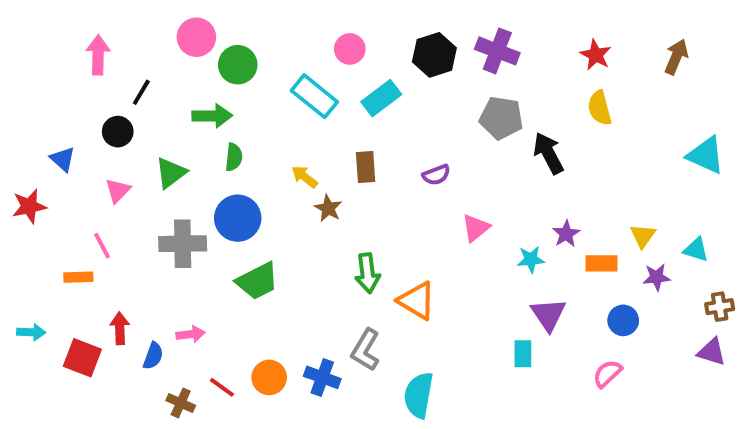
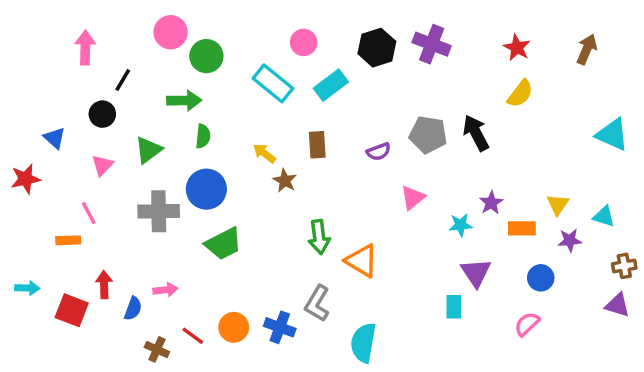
yellow semicircle: (600, 108) -> (520, 94), turned -128
gray pentagon: (501, 118) -> (428, 135), moved

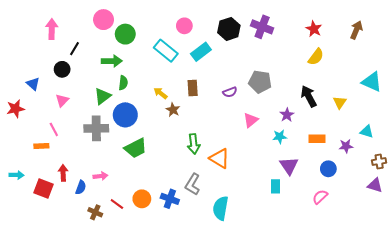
black arrow: (476, 133) -> (309, 96), moved
green triangle: (148, 150) -> (102, 96), moved
purple star: (491, 203) -> (287, 115), moved
yellow triangle: (558, 204) -> (340, 102), moved

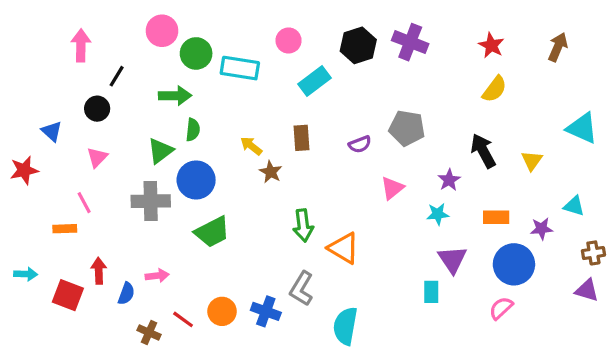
cyan rectangle: (166, 51) -> (240, 68), moved, turned -30
blue circle: (328, 169) -> (514, 264), size x1.6

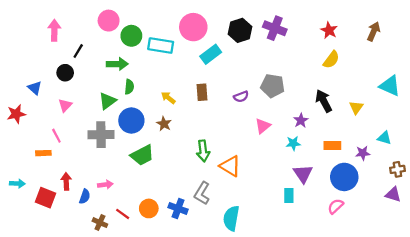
pink circle: (289, 40) -> (193, 27), size x1.6
brown star: (271, 172) -> (164, 124), moved

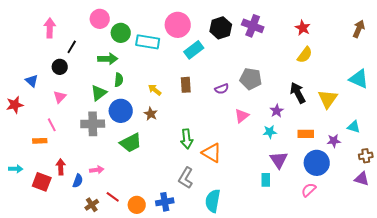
brown arrow: (374, 31) -> (359, 29), moved
yellow triangle: (356, 107) -> (328, 99), size x1.5
orange circle: (149, 208) -> (137, 205), moved
blue cross: (178, 208) -> (165, 202), moved, turned -30
brown cross: (100, 223) -> (92, 205), turned 32

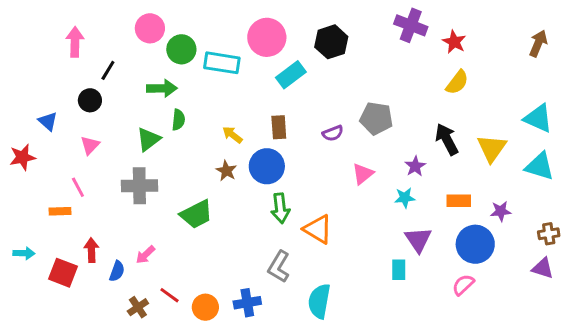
purple cross: (253, 26) -> (411, 25), moved
blue circle: (121, 111) -> (267, 166), moved
cyan triangle: (354, 127) -> (540, 166), moved, size x1.5
pink arrow: (97, 170) -> (145, 255), turned 144

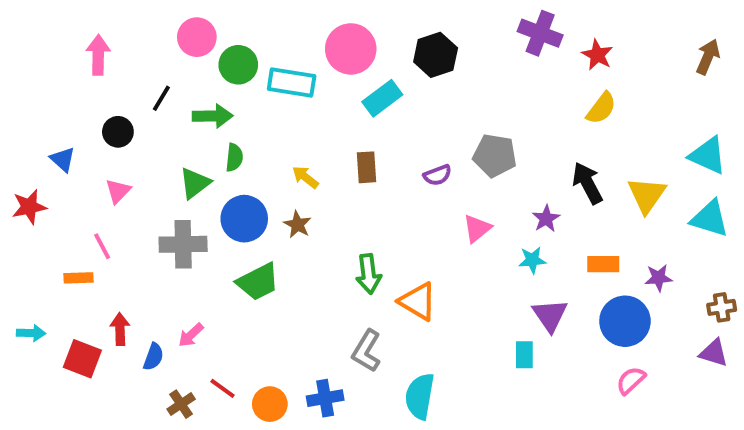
black line: (108, 70) -> (161, 98), moved
blue circle: (267, 166) -> (244, 219), moved
pink semicircle: (463, 285) -> (631, 380), moved

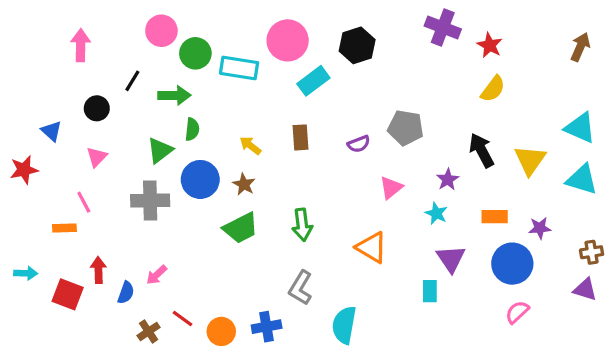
cyan star: (532, 260) -> (436, 213), turned 30
green trapezoid: (258, 282) -> (241, 228), moved
orange triangle: (418, 301) -> (372, 247), moved

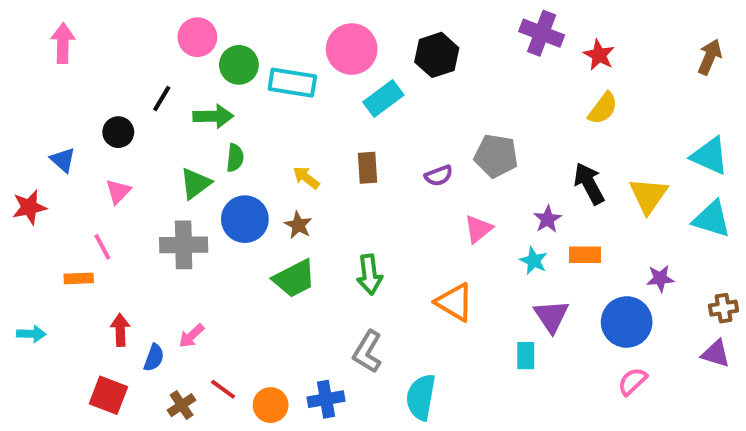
pink arrow: (81, 45) -> (63, 43), moved
orange rectangle: (495, 217) -> (585, 255), moved
red square: (68, 294) -> (108, 395), moved

